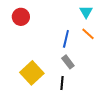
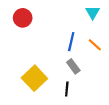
orange line: (88, 34) -> (95, 45), moved

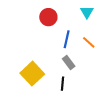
red circle: (23, 18) -> (48, 17), moved

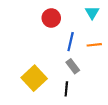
orange line: (89, 42) -> (94, 45), turned -48

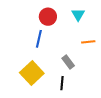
cyan triangle: (92, 13) -> (78, 15), moved
blue line: (71, 42) -> (39, 39), moved

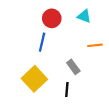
cyan triangle: (78, 15) -> (84, 16), turned -40

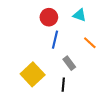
blue line: (42, 42) -> (55, 40), moved
orange line: (95, 45) -> (90, 43), turned 48

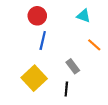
red circle: (49, 17) -> (37, 16), moved
blue line: (55, 40) -> (43, 41), moved

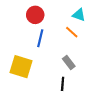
orange line: (94, 45) -> (72, 32), moved
yellow square: (34, 78) -> (21, 67), moved, turned -30

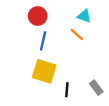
gray rectangle: (69, 63) -> (96, 88), moved
yellow square: (21, 67) -> (44, 71), moved

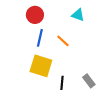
orange line: (77, 34) -> (63, 41), moved

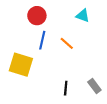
yellow square: (41, 66) -> (21, 65), moved

